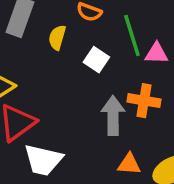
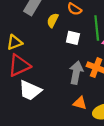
white square: (96, 60) -> (73, 38), turned -32

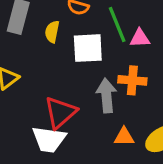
white square: (73, 38) -> (88, 48), size x1.5
red triangle: (19, 65) -> (60, 112), moved

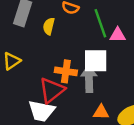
white square: (88, 48) -> (96, 61), moved
orange cross: (132, 80) -> (66, 71), moved

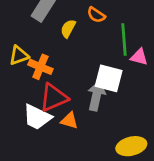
orange cross: (66, 71) -> (40, 67), moved
orange triangle: (101, 112) -> (69, 120), moved

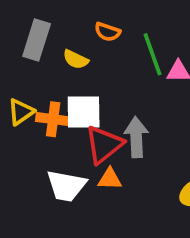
yellow semicircle: (68, 28) -> (76, 59), turned -78
white square: (109, 78) -> (84, 112), moved
red triangle: (54, 98) -> (104, 145), moved

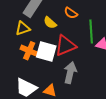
yellow triangle: (21, 112) -> (23, 28), moved
red triangle: (104, 145) -> (66, 45), moved

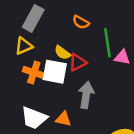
yellow semicircle: (50, 23) -> (62, 53), moved
red triangle: (66, 45) -> (78, 62), size x0.7

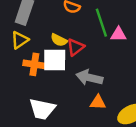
gray arrow: (86, 95) -> (89, 78), turned -75
orange triangle: (63, 119) -> (98, 102), moved

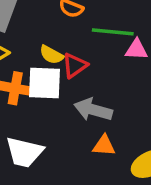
green line: (101, 23) -> (113, 32), turned -68

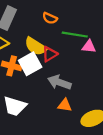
yellow semicircle: (51, 55) -> (36, 46), size x1.5
white square: (44, 83) -> (30, 64), turned -35

